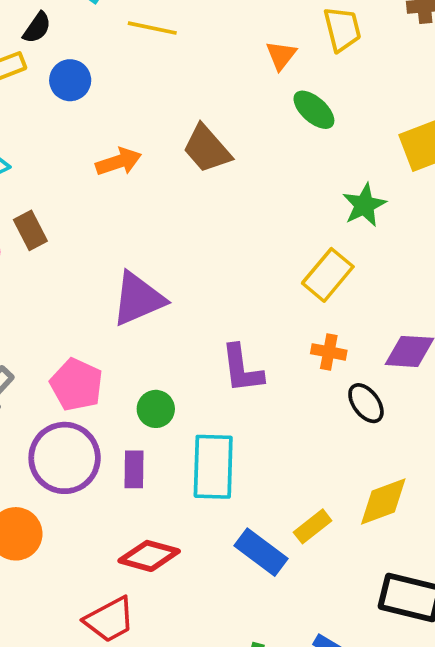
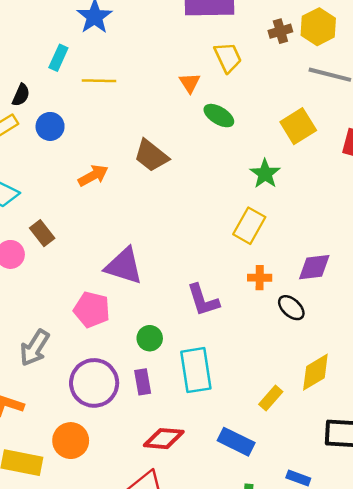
purple triangle: (138, 299) -> (124, 266), turned 51
pink pentagon: (76, 385) -> (92, 310), moved
blue rectangle: (261, 552) -> (236, 442), moved

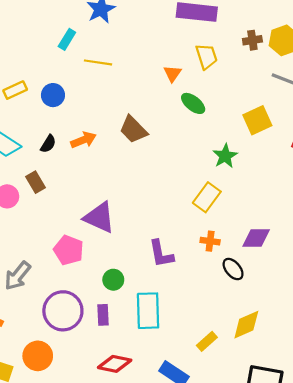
black semicircle: (21, 95) -> (48, 144), moved

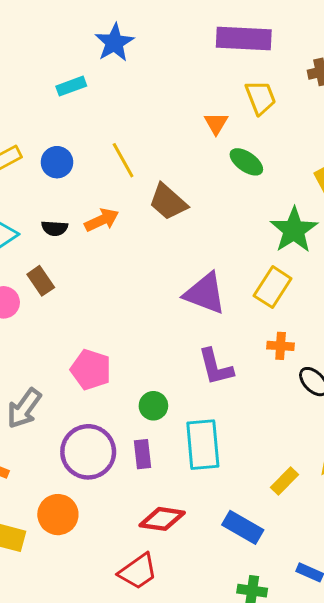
cyan rectangle: (67, 39) -> (71, 86), turned 42
yellow line: (98, 62) -> (123, 160), moved, turned 56
black semicircle: (48, 144) -> (55, 228), turned 66
green star: (225, 156) -> (294, 230), size x1.4
purple triangle: (99, 218) -> (205, 293), moved

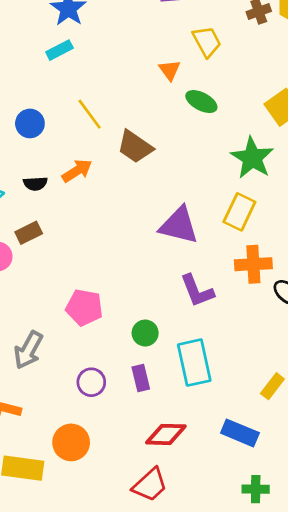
cyan rectangle: (71, 86) -> (59, 50), moved
brown rectangle: (41, 281) -> (29, 233), turned -75
orange cross: (281, 346) -> (253, 264), size x1.5
purple circle: (88, 452) -> (91, 382), size x0.6

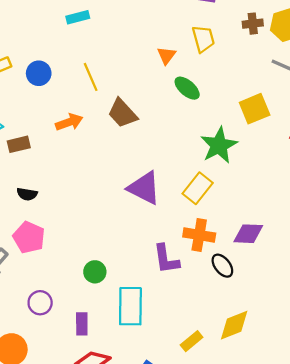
black semicircle: (35, 184) -> (27, 194), moved
brown rectangle: (29, 233) -> (19, 144), moved
purple L-shape: (197, 291) -> (166, 259), moved
pink pentagon: (84, 307) -> (29, 237), moved
purple rectangle: (141, 378) -> (82, 324), moved

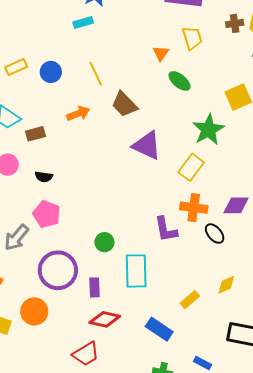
purple triangle: (144, 188) -> (147, 145), moved
purple circle: (40, 303) -> (58, 270), size x1.8
yellow diamond: (234, 325) -> (226, 285), size x0.7

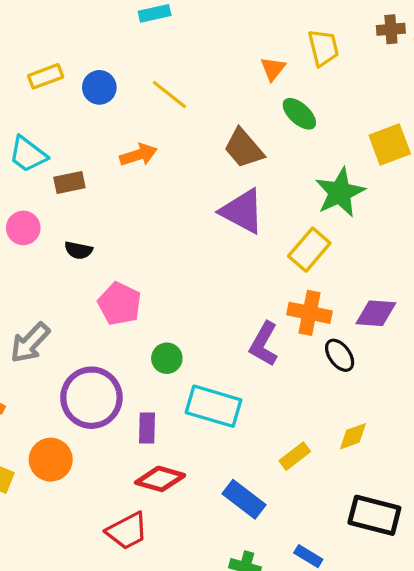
yellow line: (96, 74) -> (169, 95), turned -30
brown trapezoid: (124, 104) -> (244, 148), moved
pink pentagon: (47, 214) -> (120, 304), moved
purple L-shape: (166, 229) -> (264, 344), turned 36
cyan rectangle: (136, 271) -> (214, 406), turned -76

